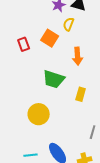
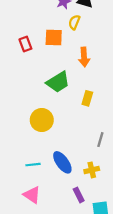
orange square: (50, 38) -> (54, 37), turned -30
green trapezoid: (54, 79) -> (58, 82), turned -50

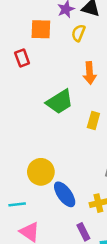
orange square: (54, 37) -> (41, 29), moved
yellow circle: (42, 120) -> (41, 172), moved
cyan line: (33, 165) -> (17, 204), moved

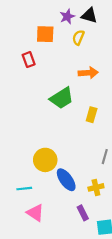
orange arrow: (90, 73) -> (88, 73), turned -90

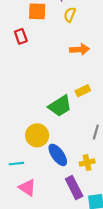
green trapezoid: (62, 98) -> (60, 106), moved
yellow rectangle: (92, 115) -> (83, 91), turned 48
purple rectangle: (83, 213) -> (74, 188), size x1.5

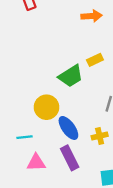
pink triangle: (27, 188) -> (36, 163), turned -36
purple rectangle: (74, 188) -> (70, 158), moved

